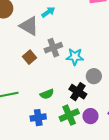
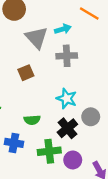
gray cross: (53, 48) -> (67, 56), moved
cyan star: (75, 57) -> (67, 98), moved

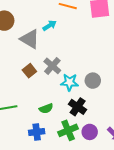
gray cross: (67, 56) -> (52, 66), moved, turned -30
gray circle: (91, 117) -> (93, 81), moved

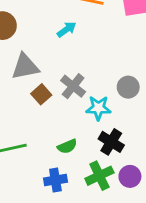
gray triangle: (30, 39) -> (25, 67), moved, turned -40
gray circle: (93, 81) -> (128, 87), moved

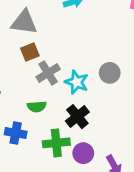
gray cross: (73, 86) -> (48, 73), moved

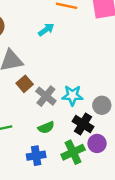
gray circle: (110, 73) -> (102, 105), moved
purple circle: (83, 153) -> (97, 143), moved

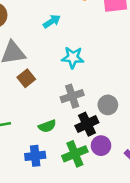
cyan star: (72, 95) -> (73, 57), moved
gray cross: (46, 96) -> (72, 96), moved, turned 30
black cross: (83, 124) -> (87, 124), turned 30

